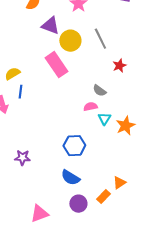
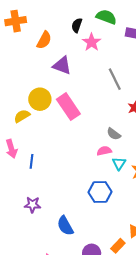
yellow circle: (70, 41) -> (40, 99), moved
blue line: (20, 92) -> (31, 161), moved
blue hexagon: (74, 146) -> (100, 192), moved
blue semicircle: (70, 178) -> (65, 226), moved, turned 30

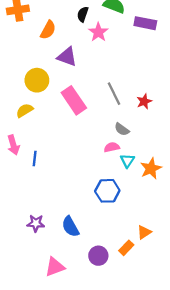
gray line: (115, 79) -> (114, 94), moved
yellow circle: (40, 99) -> (37, 80), moved
purple star: (33, 205) -> (36, 223), moved

